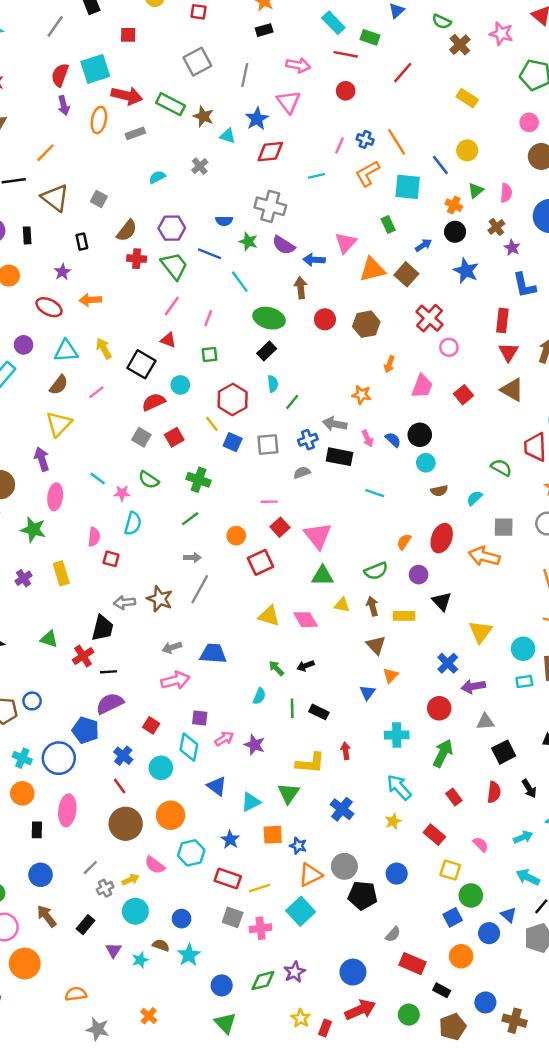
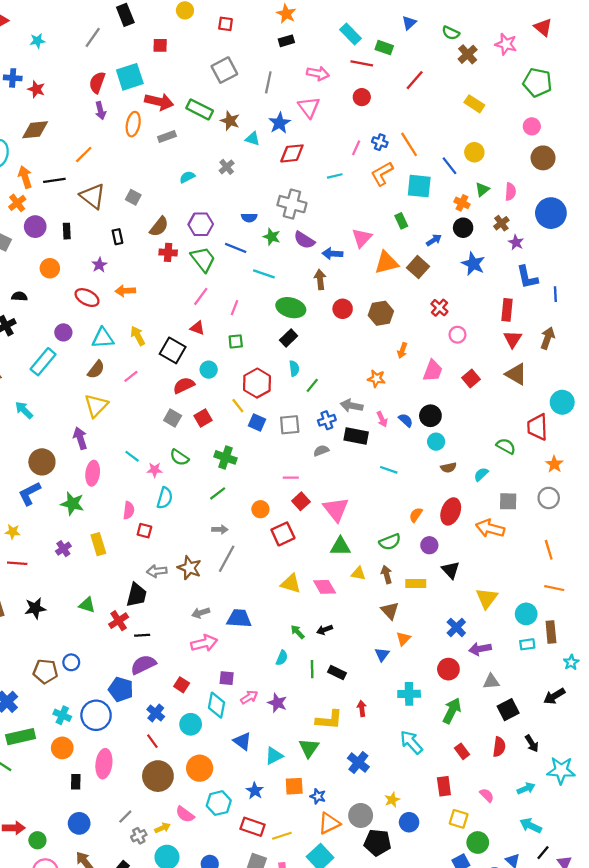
cyan line: (240, 282) -> (264, 274), turned -35
red cross: (429, 318) -> (439, 308), size x0.7
yellow star: (393, 821) -> (392, 800), moved
red rectangle: (434, 835) -> (444, 786), turned 42

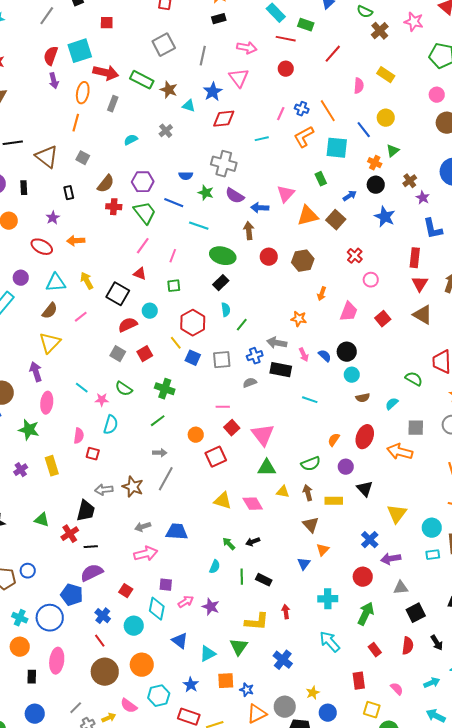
gray rectangle: (167, 136) -> (113, 104), turned -49
orange line: (84, 155) -> (76, 123), moved, turned -30
pink semicircle: (510, 192) -> (359, 86), moved

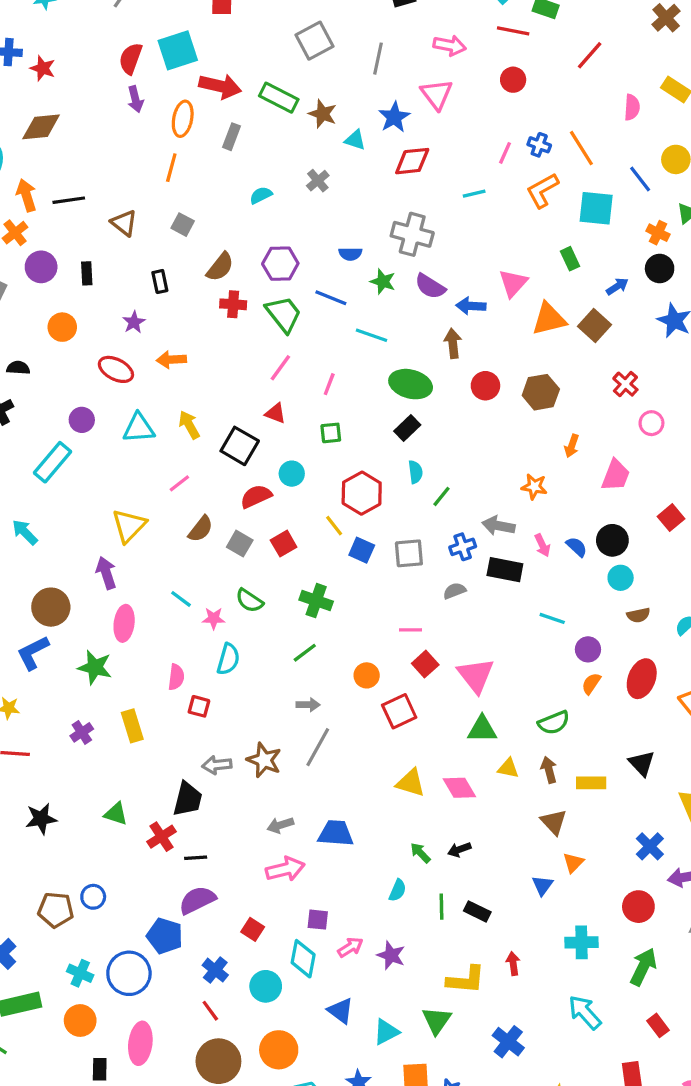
brown triangle: (47, 157) -> (124, 223), size x0.7
brown semicircle: (50, 311) -> (201, 529), moved
red square: (383, 319) -> (671, 518), moved
purple circle: (346, 467) -> (588, 649), moved

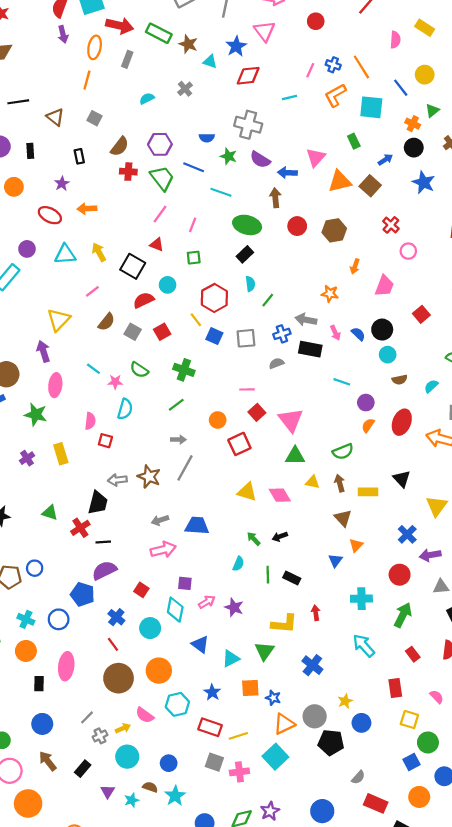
blue circle: (129, 973) -> (59, 619), size x0.7

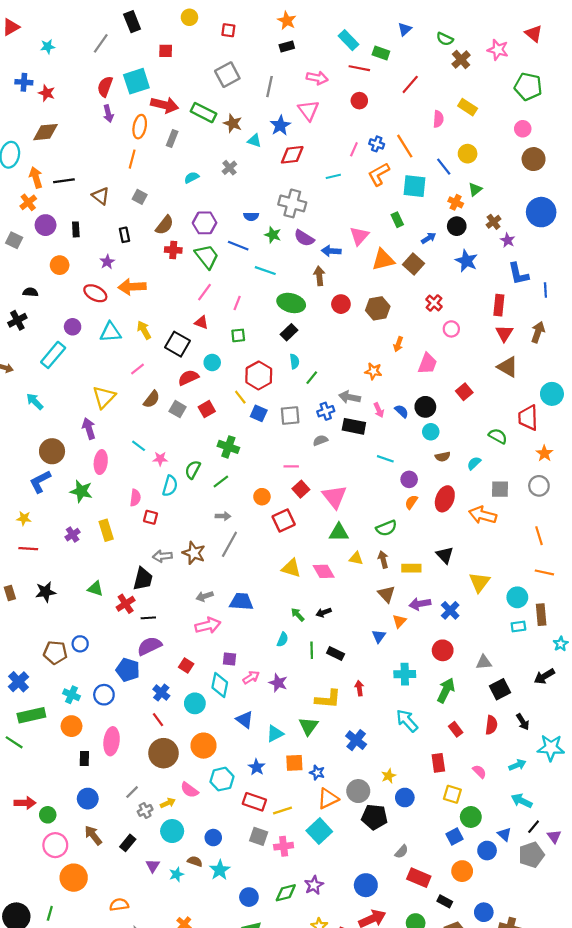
orange arrow: (87, 209) -> (132, 287), size x1.4
green semicircle: (139, 370) -> (193, 470), moved, turned 84
purple arrow: (430, 555) -> (420, 604), moved

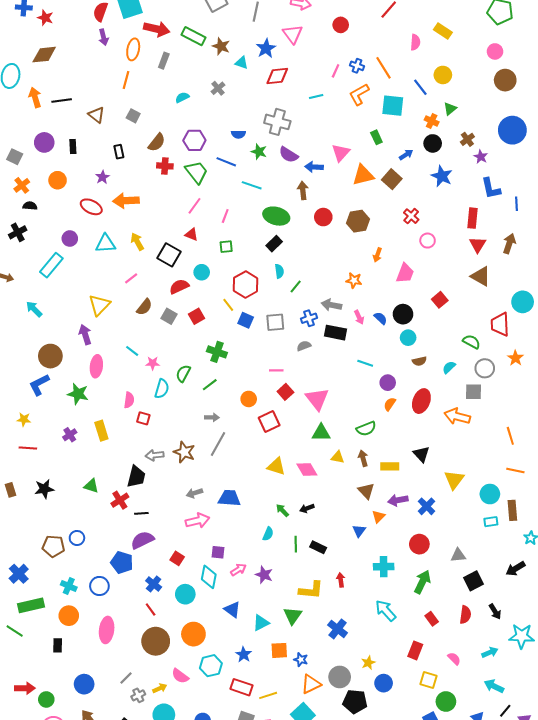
orange cross: (28, 202) -> (22, 185), moved
gray circle: (539, 486) -> (485, 368), moved
black rectangle: (84, 759) -> (58, 645), moved
red rectangle: (438, 763) -> (415, 650), turned 30

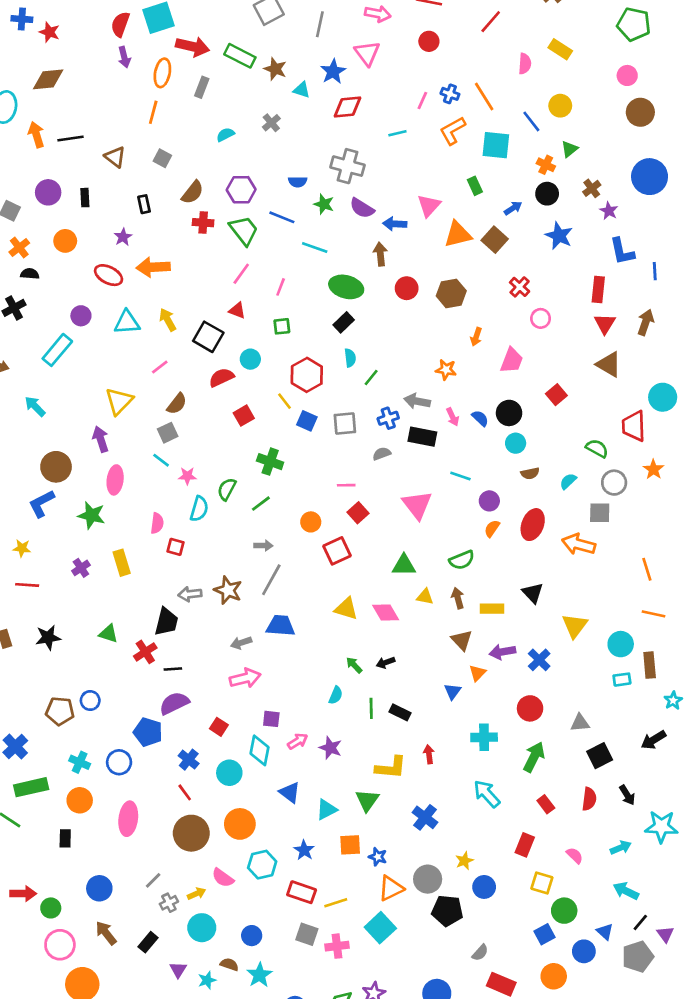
gray square: (169, 316) -> (168, 433), moved, turned 35
pink triangle: (317, 399) -> (417, 505), moved
blue trapezoid: (229, 498) -> (281, 626), moved

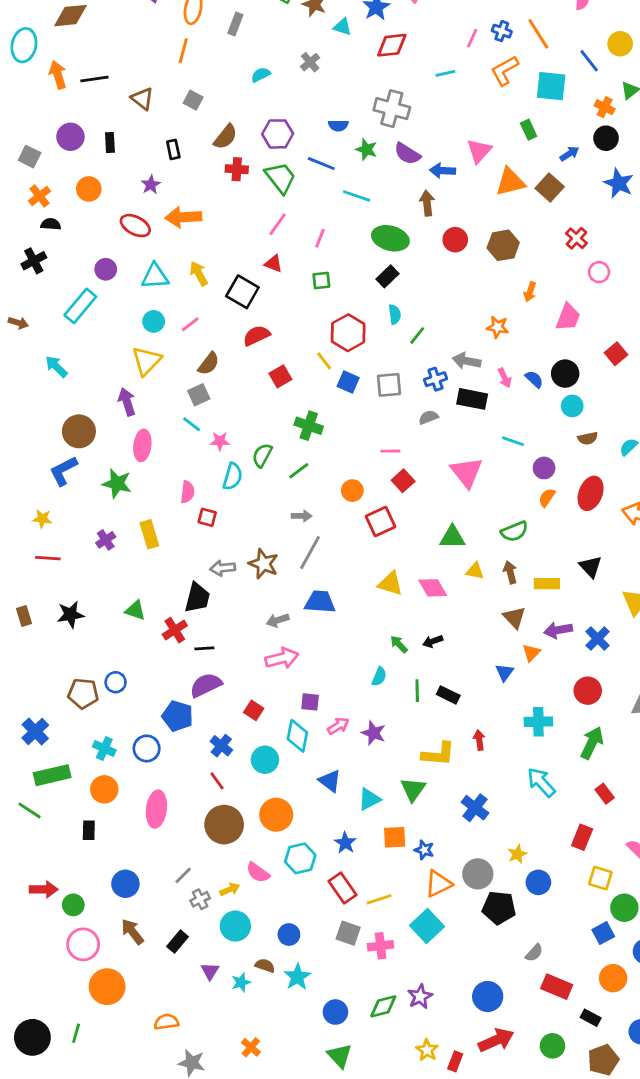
cyan circle: (250, 359) -> (154, 321), moved
red rectangle: (302, 892) -> (342, 888), turned 36

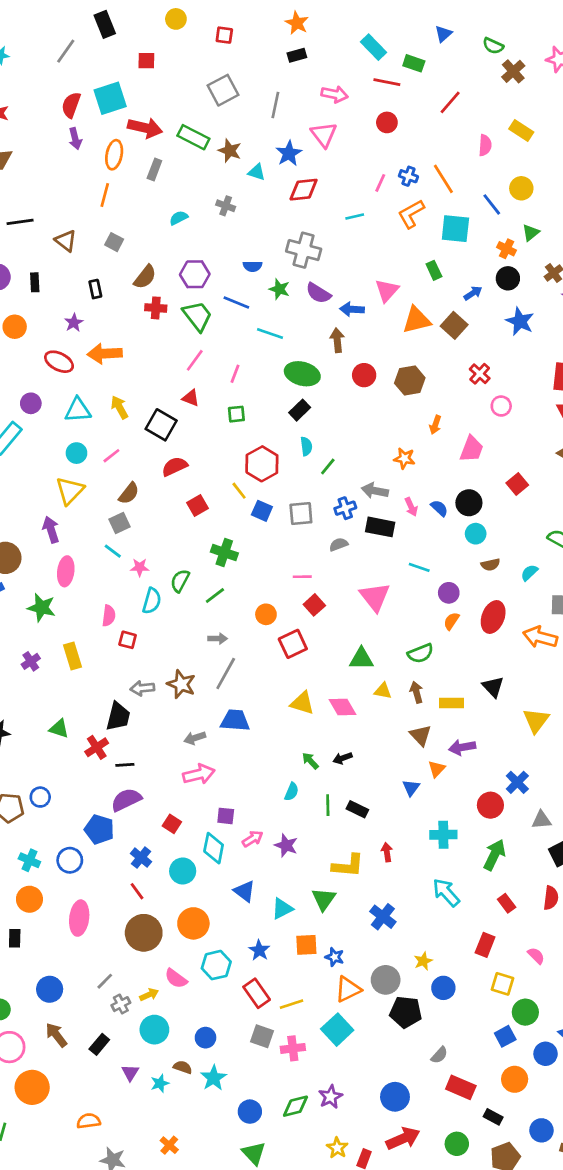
gray cross: (310, 62) -> (226, 206), turned -30
blue cross: (598, 639) -> (517, 782), moved

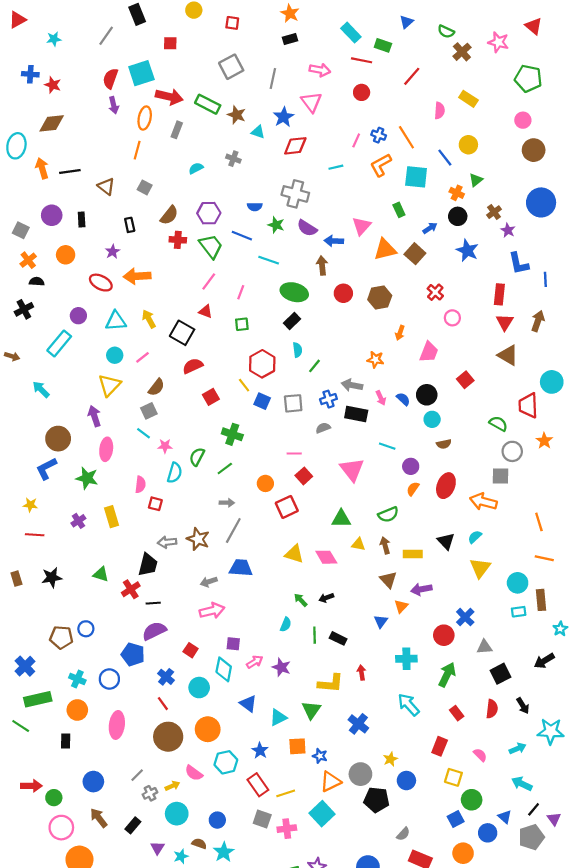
cyan semicircle: (529, 573) -> (475, 537), moved

